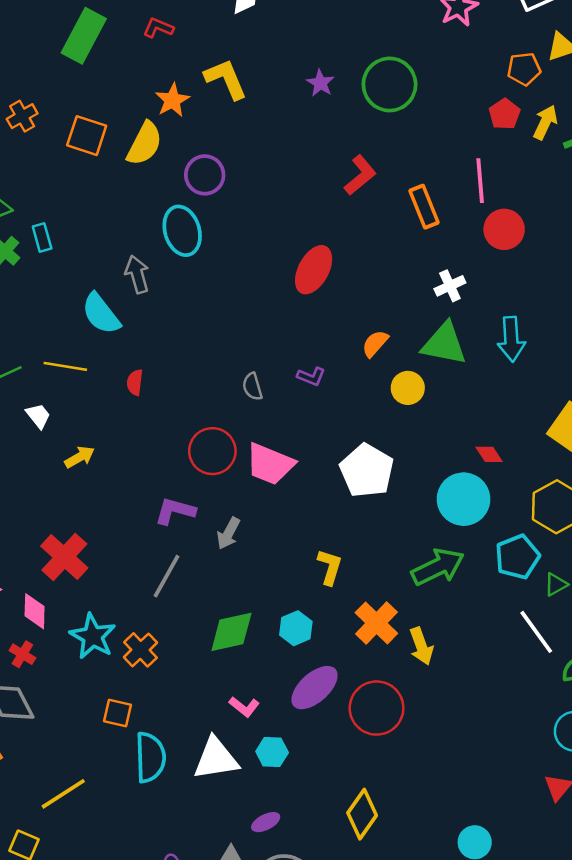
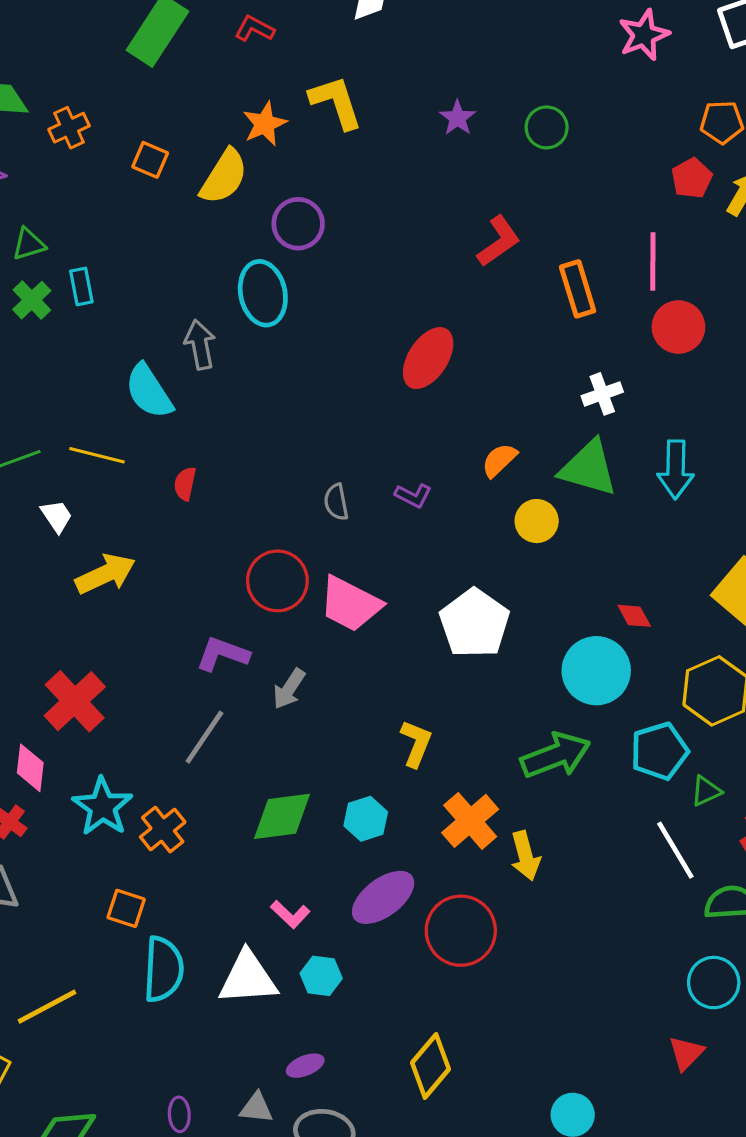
green circle: (390, 84) -> (547, 127), size x0.6
orange square: (87, 136) -> (150, 160), size x0.7
yellow arrow: (80, 457) -> (105, 574), size x1.5

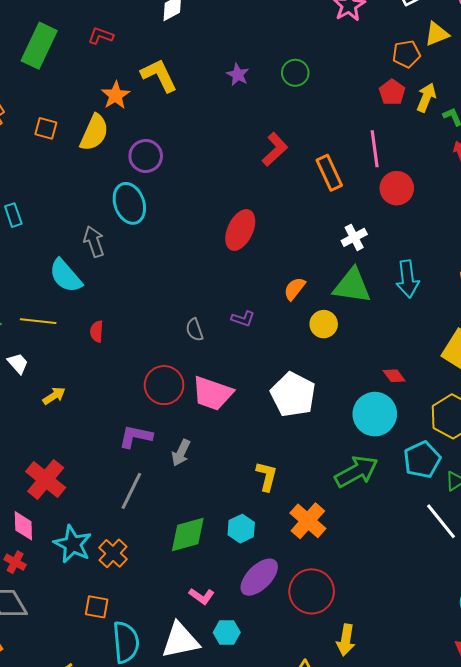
yellow arrow: (105, 574) -> (54, 396), size x0.6
yellow arrow: (525, 856) -> (346, 640), moved, turned 32

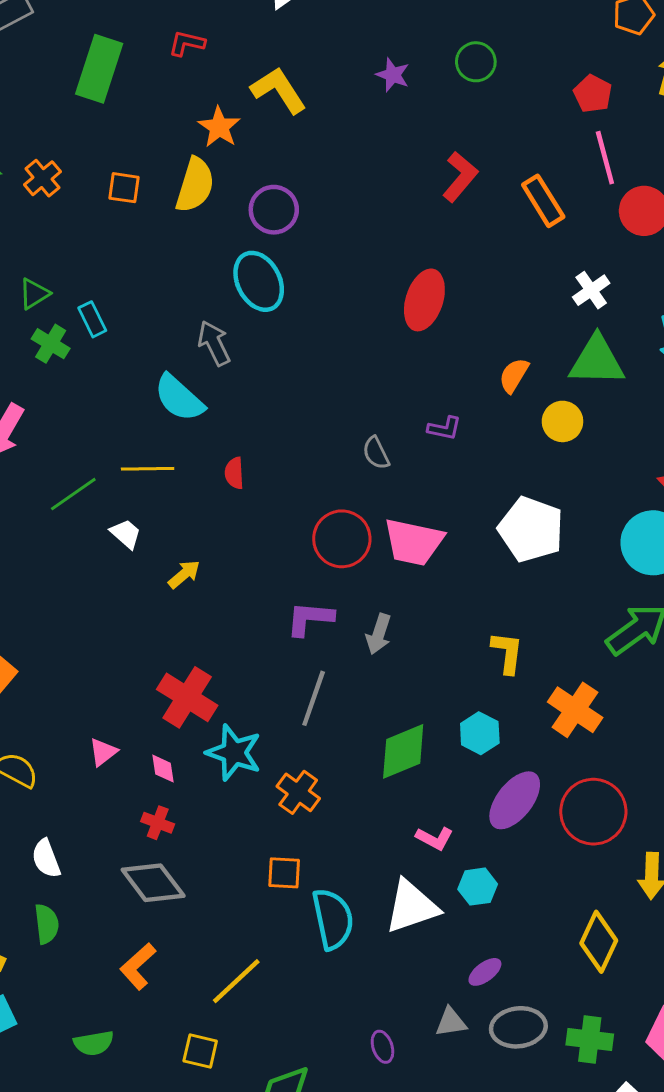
red pentagon: (392, 92) -> (593, 94), moved
pink diamond: (23, 526) -> (163, 769), size x0.7
cyan star: (73, 544) -> (234, 753), moved

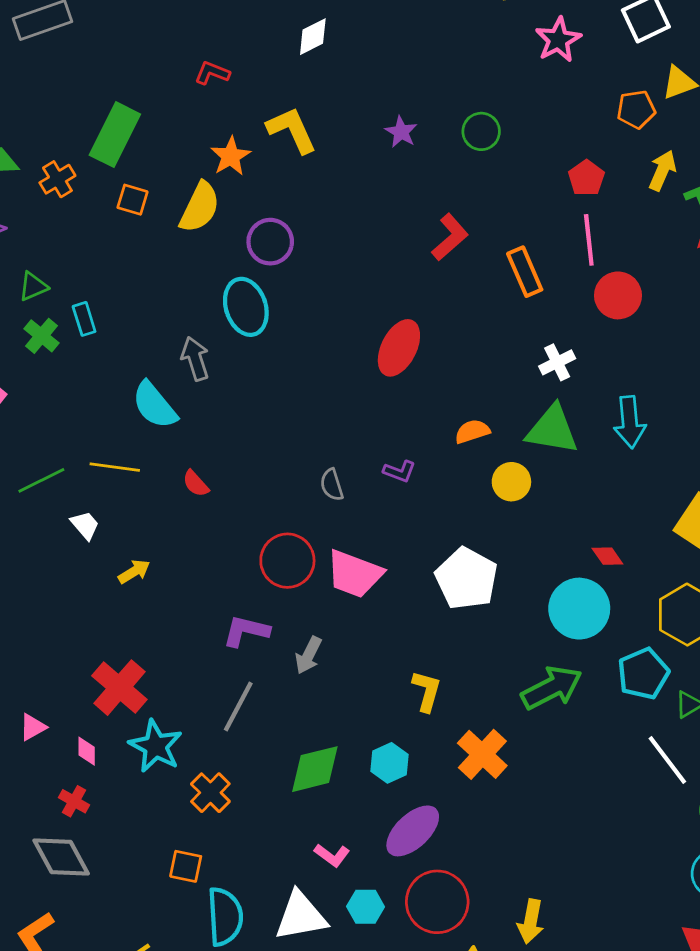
green rectangle: (99, 69) -> (115, 135), moved
orange semicircle: (514, 375) -> (472, 431), turned 32
red semicircle: (234, 473) -> (196, 484), turned -48
red circle: (593, 812) -> (437, 902), moved

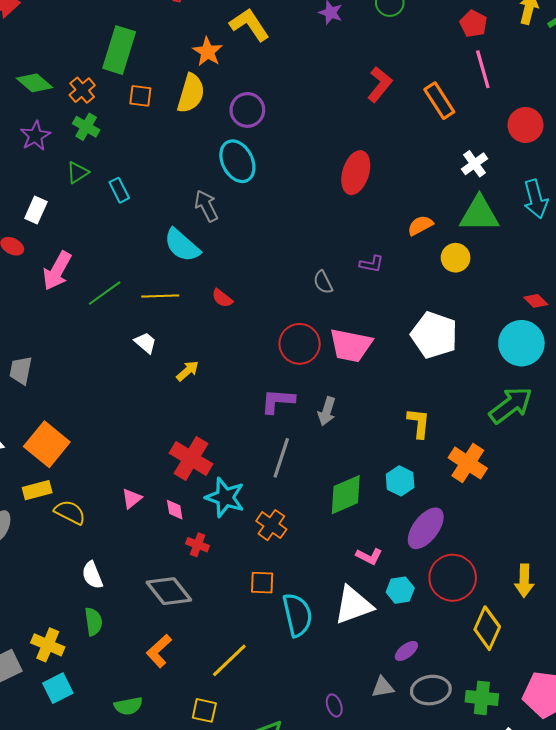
red circle: (618, 295) -> (525, 125), moved
green cross: (42, 336) -> (86, 127), moved
green line: (41, 480) -> (105, 293), moved
red cross: (74, 801) -> (198, 545), moved

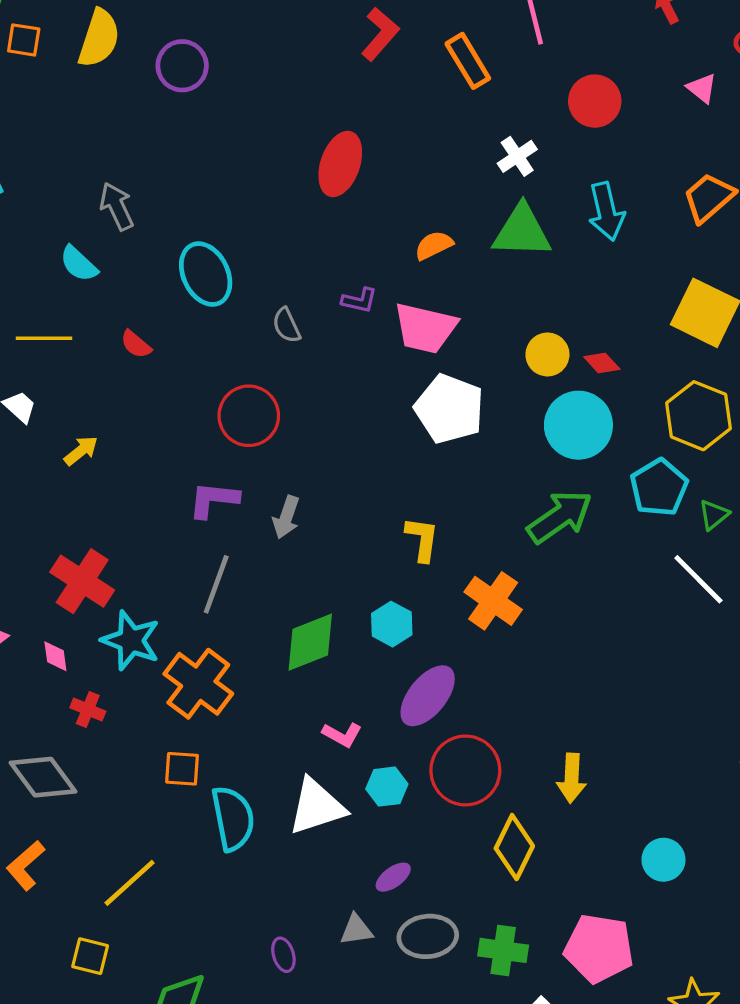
cyan ellipse: (237, 161) -> (206, 274), moved
cyan semicircle: (182, 245) -> (79, 264), size x0.7
yellow circle: (456, 258) -> (547, 354), moved
pink trapezoid: (351, 345) -> (425, 328), moved
orange cross: (271, 525) -> (198, 684), size x1.5

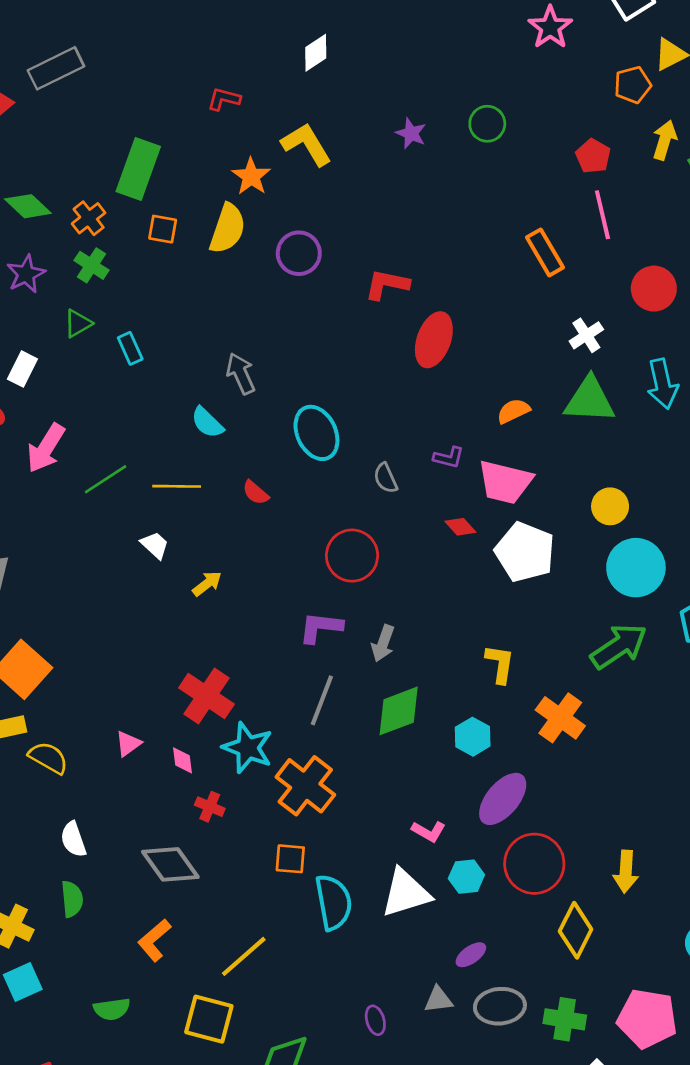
red L-shape: (380, 34) -> (387, 284), moved, turned -120
red diamond: (602, 363) -> (460, 527), moved
green diamond: (310, 642) -> (399, 711), moved
yellow square: (90, 956) -> (209, 1019), size x1.5

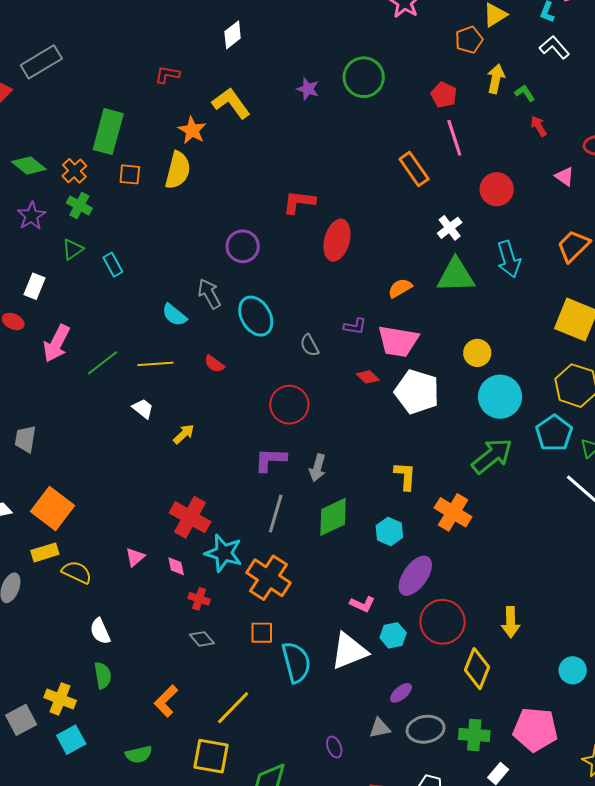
green circle: (487, 124) -> (364, 77), size x1.5
purple circle: (299, 253) -> (243, 246), moved
gray arrow: (241, 374) -> (209, 294), moved
gray diamond: (170, 864) -> (202, 639), moved, size x0.6

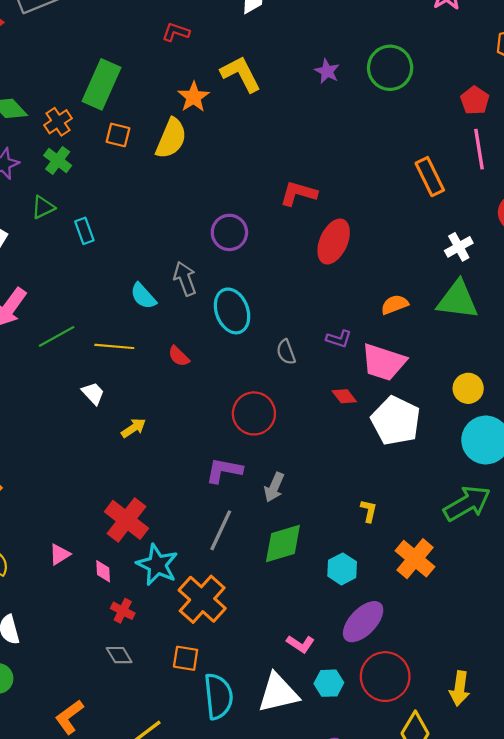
yellow L-shape: (405, 476) -> (369, 511), size x0.7

